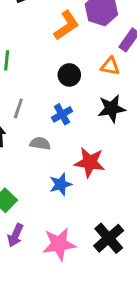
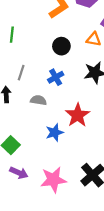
red star: (90, 162) -> (78, 115), turned 30
purple arrow: (15, 235) -> (19, 173), turned -90

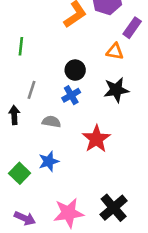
black circle: (61, 46) -> (75, 70), moved
blue star: (55, 132) -> (49, 161), moved
purple arrow: (19, 173) -> (25, 218), moved

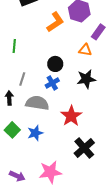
gray semicircle: (51, 122) -> (37, 103), size x1.6
green square: (20, 173) -> (12, 130), moved
black cross: (114, 208) -> (84, 148), moved

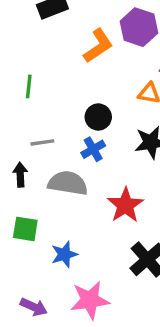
gray line: (22, 79) -> (42, 142), turned 64
green square: (12, 130) -> (25, 229), turned -35
blue star: (35, 133) -> (64, 254), moved

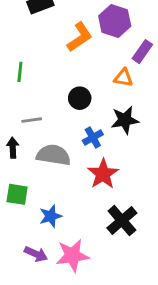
blue cross: (93, 149) -> (93, 138), moved
purple arrow: (34, 307) -> (36, 254), moved

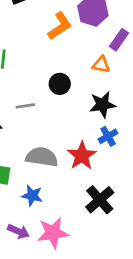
gray line: (32, 120) -> (25, 106), moved
blue cross: (93, 138) -> (108, 136), moved
gray semicircle: (53, 155) -> (42, 157), moved
blue star: (51, 216) -> (32, 196), turned 30

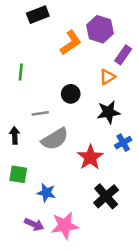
orange triangle: (101, 65) -> (107, 77), turned -42
blue cross: (108, 136) -> (123, 143), moved
gray semicircle: (42, 157) -> (55, 139), moved, turned 140

